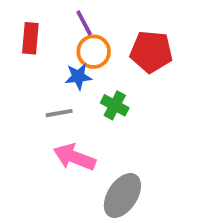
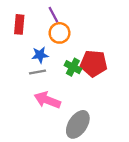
red pentagon: (151, 52) -> (94, 63), moved
blue star: (78, 77) -> (40, 55), moved

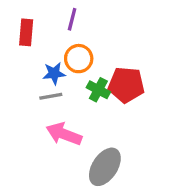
purple line: (53, 15) -> (72, 19), turned 42
orange circle: (60, 33) -> (79, 59), moved

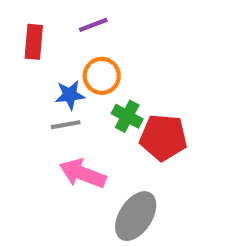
purple line: (72, 19) -> (93, 25), turned 55
red pentagon: (126, 85) -> (163, 137), moved

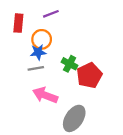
orange circle: (102, 76) -> (42, 39), moved
red pentagon: (163, 137) -> (89, 75), turned -30

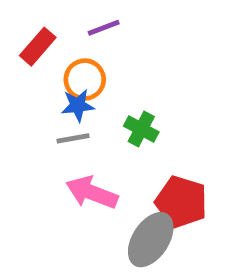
red rectangle: (18, 23) -> (38, 47), turned 36
red pentagon: (89, 75) -> (181, 202), moved, turned -30

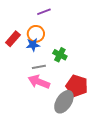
red rectangle: (38, 47) -> (13, 39), moved
gray line: (73, 138) -> (39, 67), moved

